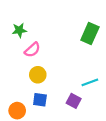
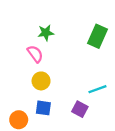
green star: (19, 30) -> (46, 33), moved
pink semicircle: (32, 50) -> (35, 54), turned -84

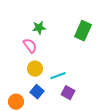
cyan line: (97, 89) -> (58, 76), moved
blue square: (43, 108) -> (37, 92), turned 32

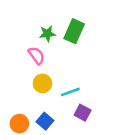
green rectangle: (83, 31) -> (74, 31), moved
blue square: (37, 92) -> (45, 121), moved

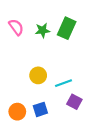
pink semicircle: (36, 55) -> (16, 27), moved
blue square: (45, 121) -> (40, 109), turned 32

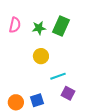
pink semicircle: (16, 27) -> (15, 25), turned 49
yellow circle: (38, 75) -> (41, 56), moved

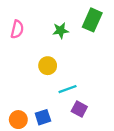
green rectangle: (61, 26) -> (92, 20), moved
green star: (39, 28) -> (61, 30), moved

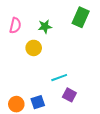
green star: (61, 30) -> (45, 26), moved
yellow circle: (48, 66) -> (34, 48), moved

